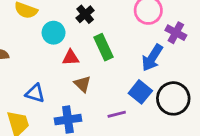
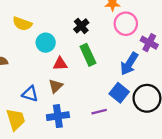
black cross: (85, 14) -> (81, 26), moved
brown triangle: (82, 84) -> (56, 86), moved, turned 32

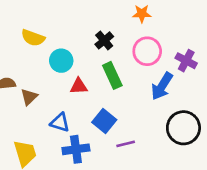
pink circle: (126, 24) -> (147, 51), moved
brown triangle: (56, 86) -> (29, 97), moved
blue square: (119, 93) -> (104, 121), moved
blue triangle: (30, 94) -> (60, 122), moved

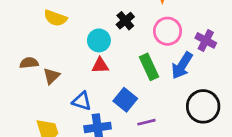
cyan circle: (61, 61) -> (99, 40), moved
green rectangle: (112, 75) -> (149, 67), moved

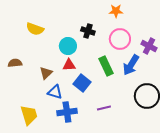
black cross: (125, 21) -> (88, 31), turned -32
brown triangle: (51, 76) -> (46, 73), moved
blue square: (125, 100) -> (82, 83), moved

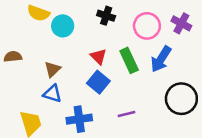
cyan circle: (68, 46) -> (63, 26), moved
purple cross: (149, 46) -> (181, 23), moved
red triangle: (69, 65) -> (98, 57), moved, turned 48
blue triangle: (55, 92) -> (52, 94), moved

